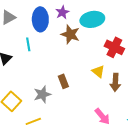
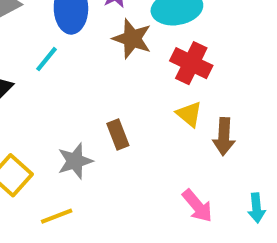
cyan line: (28, 44) -> (46, 59), turned 48
red cross: (114, 47) -> (191, 63), moved

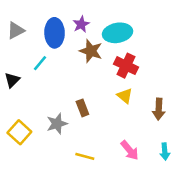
brown arrow: (224, 137) -> (159, 109), moved
yellow line: (57, 216) -> (85, 156), moved, turned 36

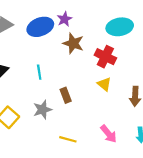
blue ellipse: (55, 33) -> (40, 27), turned 70
cyan ellipse: (118, 33) -> (120, 27), moved
cyan line: (40, 63) -> (39, 72), moved, turned -48

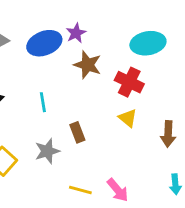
pink arrow: (109, 134) -> (118, 190), moved

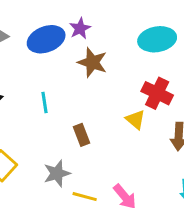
red cross: (129, 82) -> (157, 93), moved
gray star: (47, 151) -> (57, 173), moved

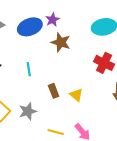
yellow triangle: (136, 119) -> (76, 95), moved
gray star: (57, 173) -> (28, 111), moved

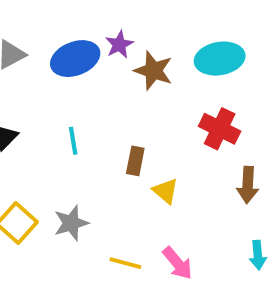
brown star: (61, 42) -> (153, 71), moved
brown rectangle: (54, 91) -> (135, 161), moved, turned 32

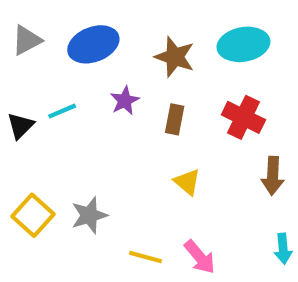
purple star: (119, 44) -> (125, 101), moved
cyan line: (73, 141) -> (62, 111), moved, turned 76
brown rectangle: (135, 161) -> (175, 119), moved

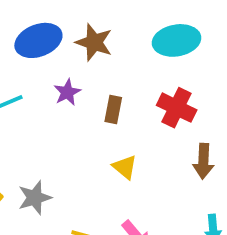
brown star: (175, 57) -> (94, 42), moved

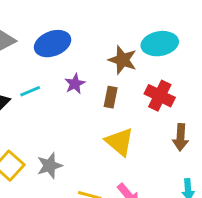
brown star: (94, 42) -> (123, 60), moved
yellow triangle: (125, 167) -> (120, 142), size x1.5

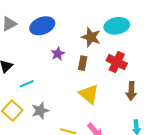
cyan line: (30, 91) -> (27, 84), moved

